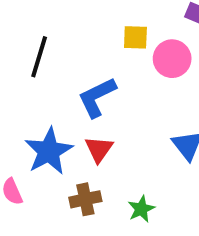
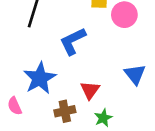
red triangle: (99, 149) -> (90, 90), moved

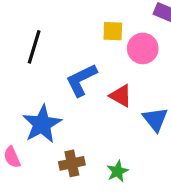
red triangle: (90, 90) -> (121, 96), moved, turned -36

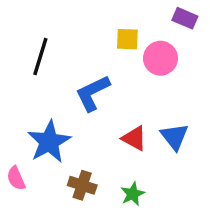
red triangle: (121, 96) -> (134, 138), moved
brown cross: (72, 163) -> (82, 185), turned 30

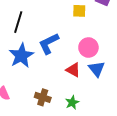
yellow square: (127, 39) -> (79, 11), moved
pink circle: (160, 58) -> (88, 48), moved
blue star: (49, 142) -> (21, 56), moved

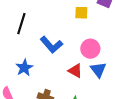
blue L-shape: (49, 43) -> (51, 45), turned -105
blue star: (21, 56) -> (24, 68), moved, size x0.7

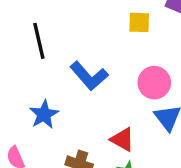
black line: (21, 24) -> (39, 41), turned -30
red triangle: (75, 71) -> (122, 139), moved

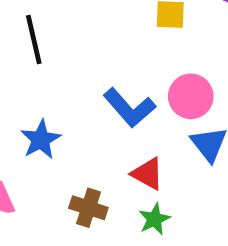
blue L-shape: (89, 76) -> (129, 108), moved

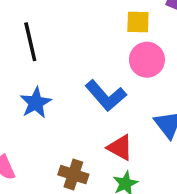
pink circle: (191, 96) -> (147, 60), moved
blue star: (41, 140) -> (36, 103), moved

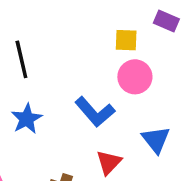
red triangle: (120, 148) -> (109, 162), turned 44

